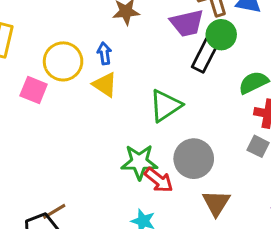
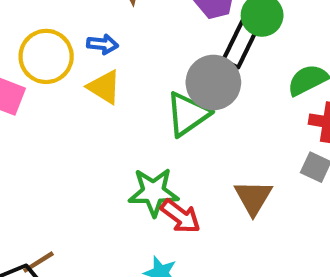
blue arrow: (104, 53) -> (103, 44), turned 105
gray circle: (194, 159) -> (213, 82), moved
brown triangle: (216, 203) -> (253, 197), moved

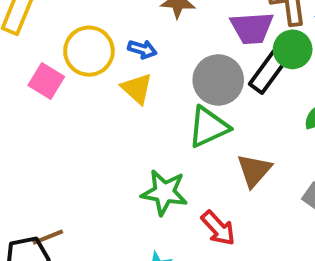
gray circle: (213, 82) -> (218, 80), moved
brown triangle: (253, 197) -> (254, 170), moved
red arrow: (181, 216) -> (218, 228), moved

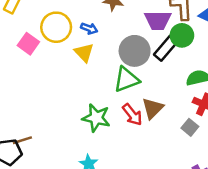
red arrow: (218, 228) -> (132, 115), moved

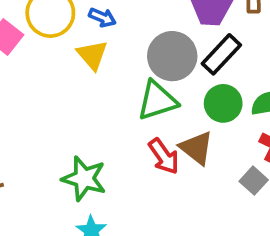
green circle: (182, 35) -> (223, 103), moved
brown triangle: (153, 108) -> (196, 148), turned -40
green star: (96, 118) -> (84, 179), moved

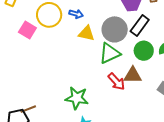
yellow triangle: (92, 55) -> (86, 33), moved, turned -30
brown triangle: (196, 148) -> (133, 75), turned -30

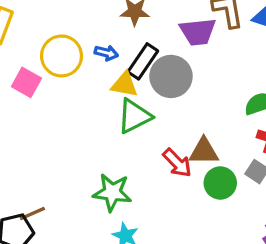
black rectangle: (140, 25) -> (143, 61), moved
green circle: (144, 51) -> (220, 183), moved
green triangle: (110, 53) -> (134, 116), moved

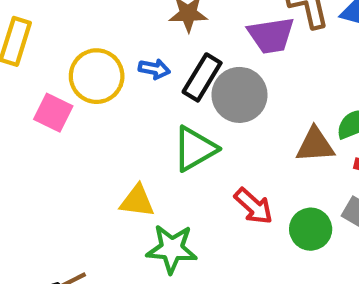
yellow triangle: (124, 85) -> (137, 201), moved
brown triangle: (204, 151) -> (315, 145), moved

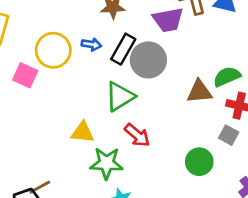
red arrow: (254, 206) -> (137, 135), moved
green circle: (311, 229) -> (199, 162), moved

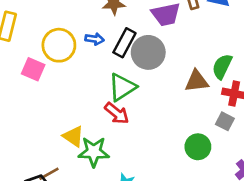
green semicircle: (227, 77) -> (222, 67), turned -40
yellow triangle: (83, 132) -> (73, 136), moved, turned 30
red arrow: (137, 135) -> (117, 113), moved
green star: (106, 163) -> (94, 152), moved

